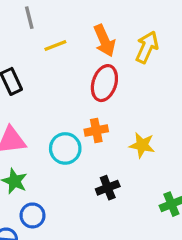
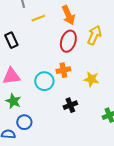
yellow arrow: (147, 47) -> (94, 35), moved

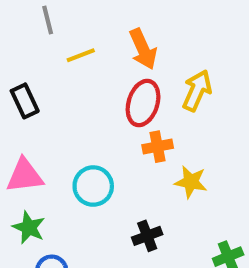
orange cross: (63, 70) -> (158, 147), moved

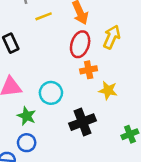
green star: (29, 228) -> (27, 116), moved
black cross: (147, 236) -> (83, 122), size x1.5

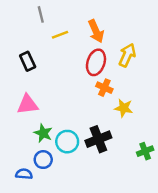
orange cross: (89, 70) -> (104, 88), turned 35
cyan circle: (51, 93) -> (67, 142), moved

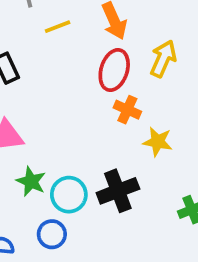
blue circle: (43, 160) -> (52, 234), moved

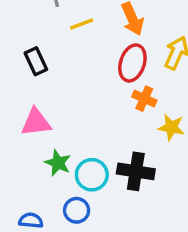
black cross: (118, 191) -> (136, 171), turned 30

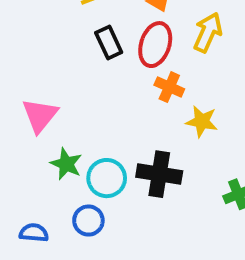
black rectangle: (36, 61) -> (109, 43), moved
pink triangle: (36, 122) -> (40, 115), turned -44

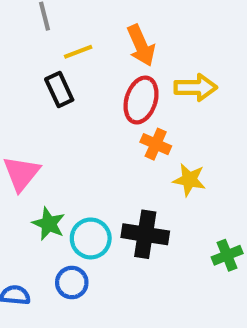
yellow arrow: (208, 32) -> (196, 87), turned 66
black rectangle: (109, 43) -> (59, 90), moved

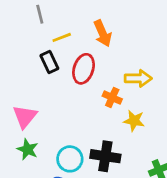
yellow arrow: (196, 87) -> (138, 78), moved
red ellipse: (141, 100) -> (84, 69), moved
green star: (49, 224) -> (28, 149), moved

